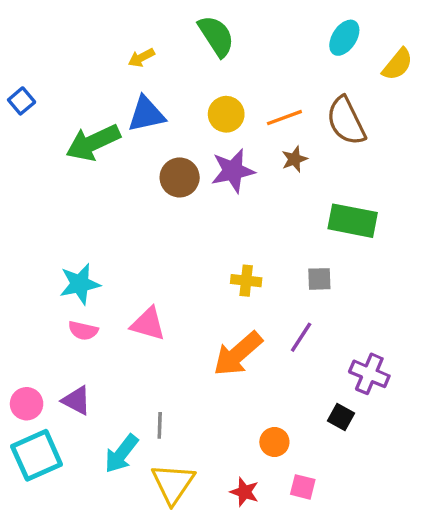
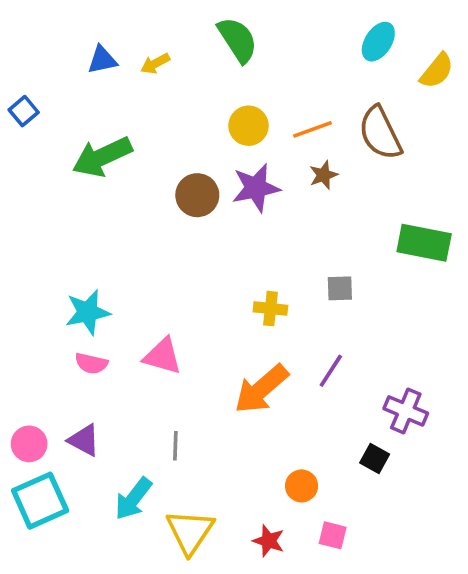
blue triangle: (146, 114) -> (102, 60), moved, size x0.7
green rectangle: (353, 221) -> (424, 243), moved
gray square: (319, 279) -> (340, 288), moved
gray line: (160, 425) -> (175, 446), moved

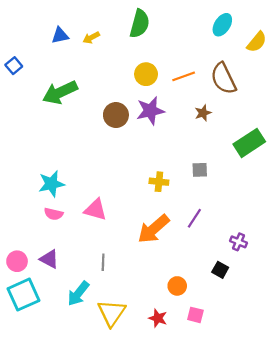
green semicircle: (238, 40) -> (140, 24), turned 48
brown star: (323, 175) -> (203, 113), moved
green rectangle: (424, 243) -> (249, 143), turned -44
purple cross: (406, 411) -> (238, 242), size x0.7

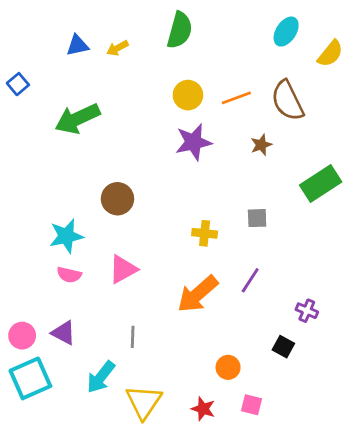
brown circle: (116, 115) -> (117, 199), moved
pink triangle: (95, 210) -> (123, 269), turned -45

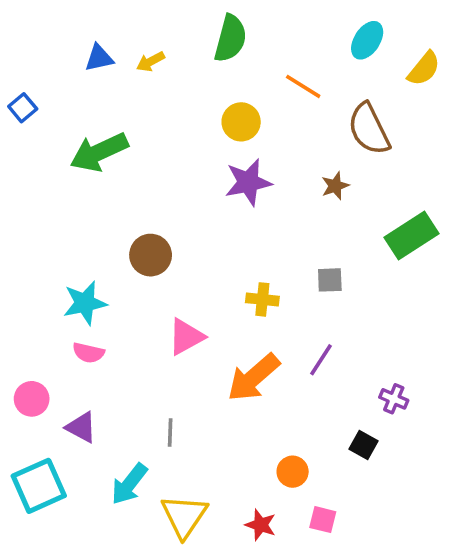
orange line: (236, 98) -> (303, 86), moved, turned 52
pink triangle: (123, 269) -> (186, 337), moved
pink circle: (22, 336) -> (32, 399), moved

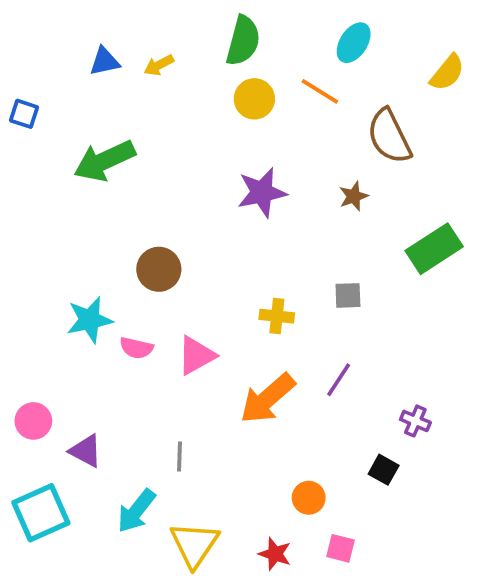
cyan ellipse: (367, 40) -> (354, 43), moved
blue square: (23, 108) -> (24, 114), turned -32
yellow circle: (241, 122) -> (254, 99), moved
pink semicircle: (88, 353) -> (136, 348), moved

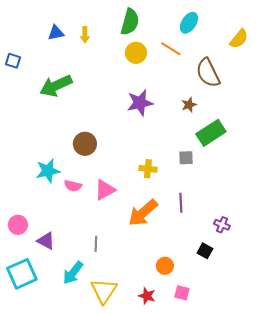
yellow arrow: (159, 65) -> (85, 35), turned -63
green rectangle: (434, 249) -> (211, 133), moved
purple line: (339, 380) -> (181, 203), turned -36

